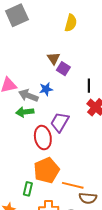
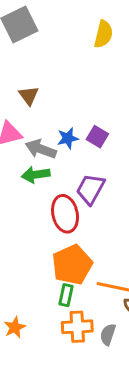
brown triangle: (54, 58) -> (29, 96), moved
purple square: (63, 69) -> (97, 137), moved
green rectangle: (28, 189) -> (66, 295), moved

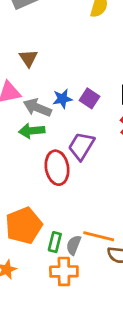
orange pentagon: (72, 265) -> (24, 226), moved
gray semicircle: (108, 334) -> (74, 245), moved

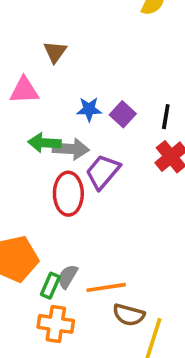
gray arrow: (37, 108) -> (71, 149), moved, turned 152
orange line: (99, 236) -> (106, 287), turned -32
gray semicircle: (74, 245) -> (68, 276), moved

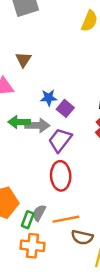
purple square: (123, 114) -> (65, 108), moved
red ellipse: (68, 194) -> (61, 176), moved

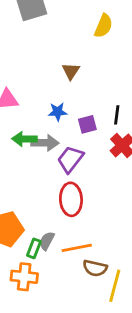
brown triangle: (23, 59) -> (71, 71), moved
purple square: (65, 108) -> (87, 124), moved, turned 35
orange cross: (32, 246) -> (24, 277), moved

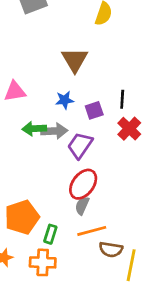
brown triangle: (71, 71) -> (75, 60), size x1.5
red ellipse: (71, 199) -> (83, 184), turned 44
gray semicircle: (47, 241) -> (82, 206), moved

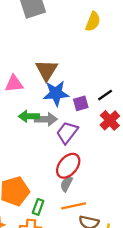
brown triangle: (75, 60) -> (47, 70), moved
black line: (122, 99) -> (105, 95), turned 49
blue star: (65, 100) -> (56, 93), size x1.6

